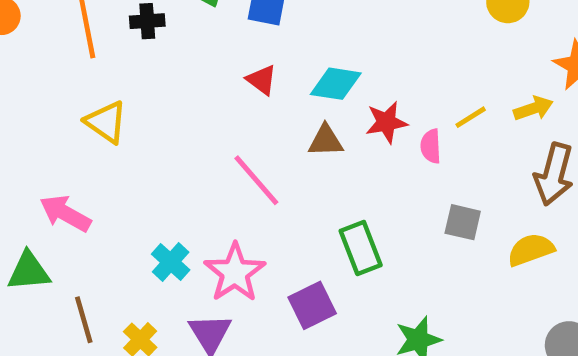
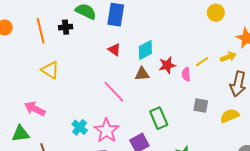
cyan diamond: (336, 84) -> (145, 50), turned -35

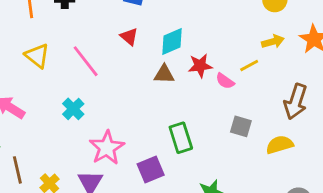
yellow arrow: (228, 57) -> (273, 42), moved
pink semicircle: (186, 74) -> (225, 81), turned -56
pink line: (114, 92) -> (86, 61), moved
cyan cross: (80, 127) -> (73, 109), moved

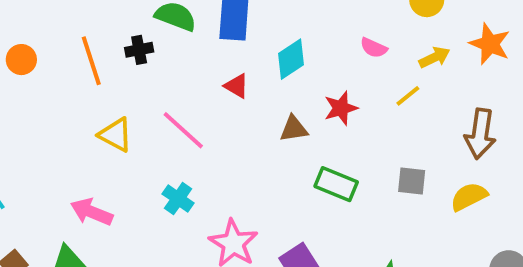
cyan diamond: (172, 41) -> (291, 59), moved
pink semicircle: (225, 81) -> (374, 48), moved
green rectangle: (181, 138) -> (336, 184), moved, turned -40

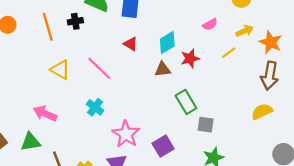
orange star: (490, 44) -> (271, 42), moved
pink semicircle: (374, 48) -> (210, 24), turned -56
cyan diamond: (291, 59) -> (167, 43), moved
gray square: (412, 181) -> (206, 125), moved
green rectangle: (336, 184) -> (186, 102), turned 35

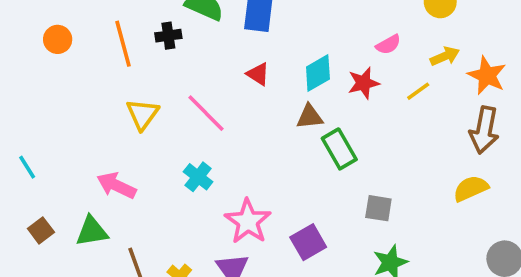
red star: (190, 58) -> (364, 83), moved
yellow triangle: (60, 70) -> (142, 114), turned 35
green rectangle: (186, 102) -> (339, 149), moved

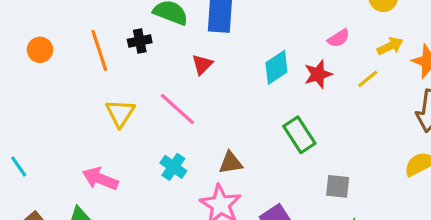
red triangle: (258, 74) -> (202, 64), moved, turned 45
brown triangle: (310, 117) -> (231, 163), moved

